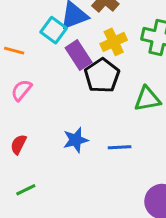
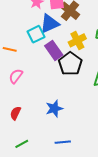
cyan square: (54, 30) -> (36, 34), turned 30
blue line: (120, 147) -> (63, 142), moved

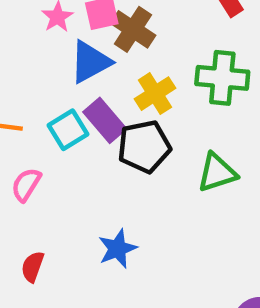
cyan square: (36, 34) -> (68, 130), moved
black pentagon: (70, 64) -> (144, 147), turned 30

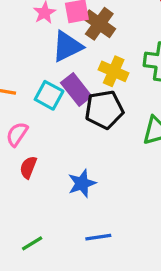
yellow cross: (155, 94) -> (114, 71), turned -36
cyan square: (68, 130) -> (49, 95), turned -32
red semicircle: (33, 267) -> (28, 167), moved

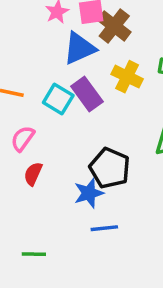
black pentagon: (104, 110) -> (110, 168), moved, turned 30
blue line: (98, 237) -> (104, 228), moved
green line: (32, 243) -> (34, 254), turned 30

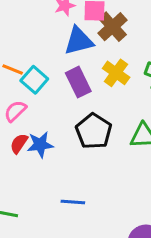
cyan square: (58, 99) -> (34, 80), moved
black pentagon: (110, 168) -> (94, 131), moved
blue star: (89, 193) -> (40, 145), moved

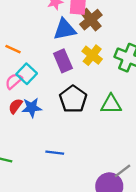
cyan square: (34, 80) -> (27, 74), moved

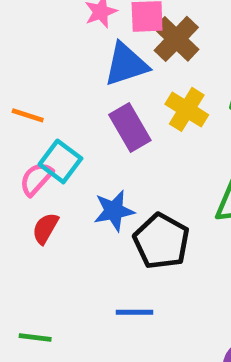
black pentagon: (73, 99) -> (161, 241), moved
blue star: (32, 108) -> (114, 211), moved

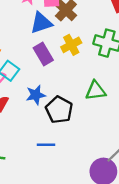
yellow cross: (187, 109) -> (71, 45), turned 30

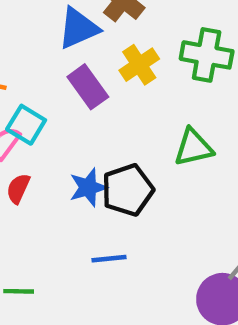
blue star: (36, 95) -> (88, 187), moved
black pentagon: (59, 110) -> (128, 190), turned 30

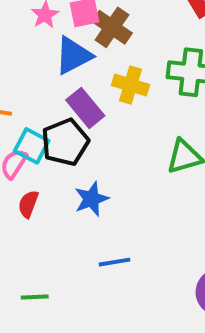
yellow cross: (139, 65) -> (130, 85), turned -36
black pentagon: (128, 190) -> (65, 142), moved

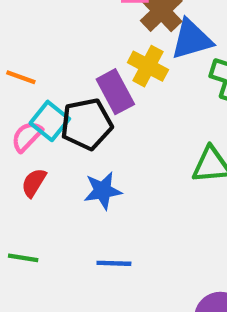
blue triangle: (73, 56) -> (192, 39), moved
yellow cross: (130, 85) -> (148, 66), moved
green line: (35, 297) -> (23, 258), moved

